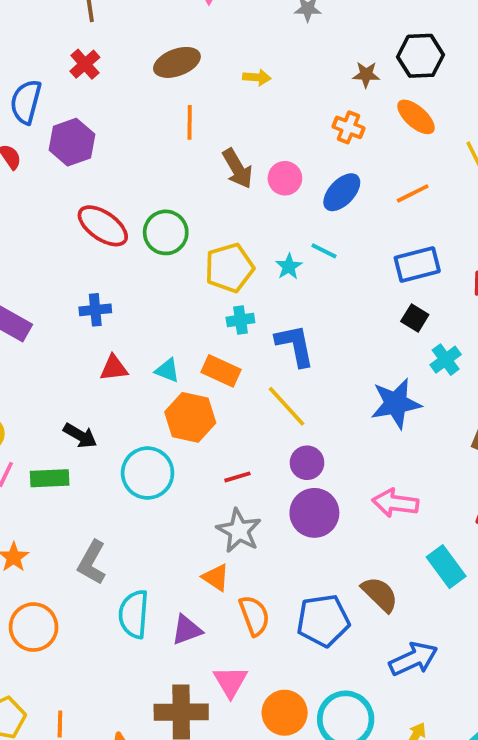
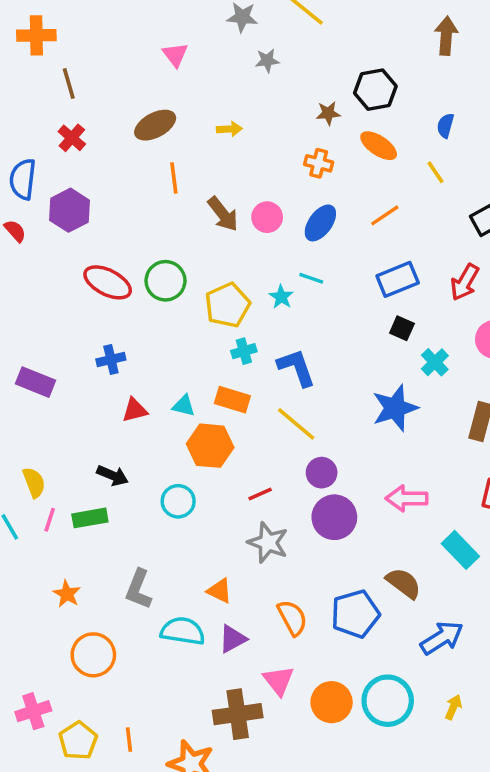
cyan circle: (148, 473) -> (178, 501), size x0.7
orange triangle: (216, 578) -> (220, 591), moved
cyan semicircle: (134, 614) -> (183, 631), turned 102

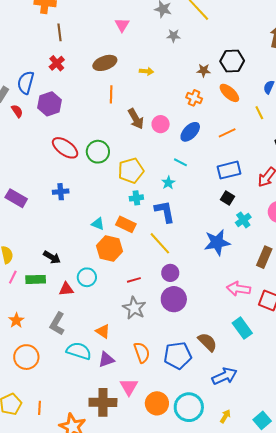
cyan star: (281, 297) -> (168, 183), moved
red triangle: (135, 410) -> (66, 289), moved
pink arrow: (407, 498) -> (238, 289), moved

